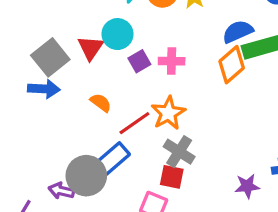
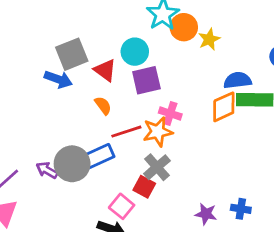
red triangle: (91, 48) -> (105, 70), moved, turned -45
purple square: (139, 61) -> (146, 80), size x1.5
pink cross: (172, 61) -> (170, 114), moved

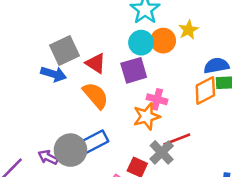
orange circle: (184, 27) -> (163, 41), moved
cyan circle: (135, 52) -> (141, 43), moved
orange semicircle: (103, 106) -> (96, 96), size x1.6
red line: (126, 132) -> (177, 140), moved
gray cross: (157, 167) -> (162, 152), moved

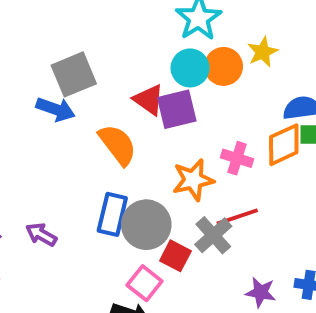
red triangle: (96, 63) -> (149, 100), moved
pink cross: (157, 99) -> (237, 158), moved
blue rectangle: (94, 142) -> (112, 214), turned -52
gray circle: (70, 150) -> (146, 225), moved

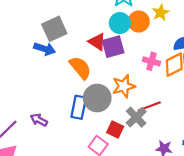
pink cross: (237, 158) -> (151, 61), moved
gray circle: (146, 225) -> (97, 98), moved

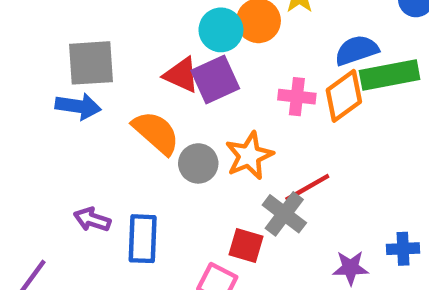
gray square: (54, 29) -> (91, 63), turned 30
gray circle: (97, 98) -> (198, 163), moved, size x0.7
blue rectangle: (79, 107) -> (143, 239), moved
purple arrow: (39, 120) -> (92, 220), moved

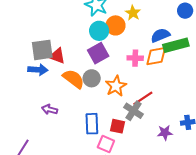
red triangle: (181, 75) -> (57, 56), moved
orange diamond: (344, 96) -> (156, 56), turned 30
gray circle: (198, 163) -> (92, 78), moved
purple arrow: (92, 220) -> (50, 109), moved
blue rectangle: (143, 239) -> (92, 124), moved

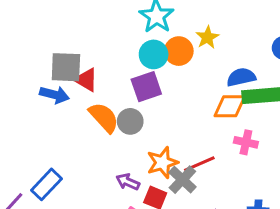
pink cross: (135, 58) -> (246, 142), moved
orange star: (116, 86) -> (162, 163), moved
purple arrow: (50, 109) -> (128, 182), moved
blue rectangle: (92, 124) -> (46, 184), moved, turned 35

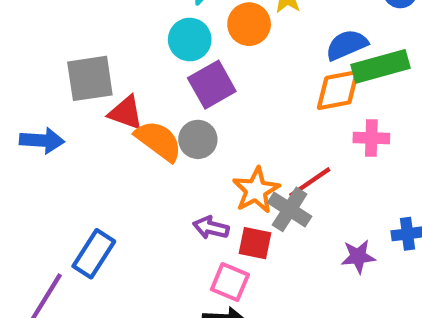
cyan circle: (154, 54) -> (190, 39), moved
red triangle: (86, 80) -> (126, 113), moved
blue arrow: (55, 95) -> (42, 140), moved

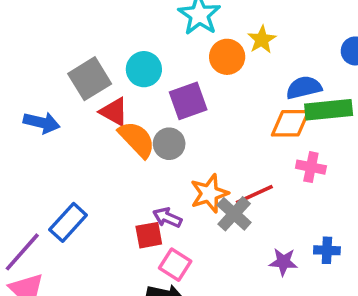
cyan circle: (190, 39) -> (144, 69), moved
gray square: (90, 78) -> (90, 79), turned -33
red square: (255, 243) -> (149, 235), moved, turned -32

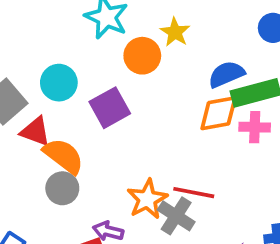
gray circle: (169, 144) -> (62, 188), moved
pink cross: (311, 167) -> (255, 127), moved
red line: (254, 194) -> (194, 193), turned 45

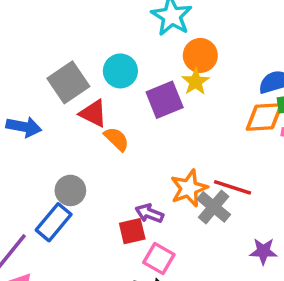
yellow star: (175, 32) -> (196, 82), moved
orange semicircle: (63, 156) -> (116, 139), size x0.7
gray circle: (62, 188) -> (70, 190), moved

